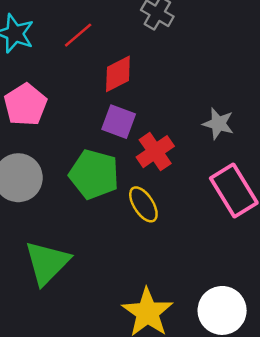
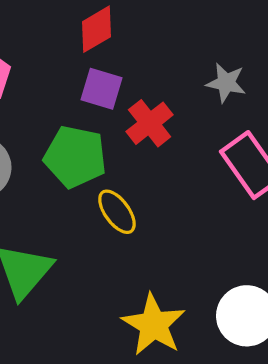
yellow ellipse: (143, 204) -> (117, 212), moved

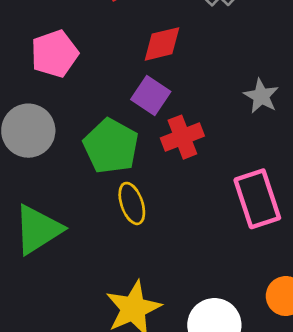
gray star: (226, 83) -> (261, 96), moved

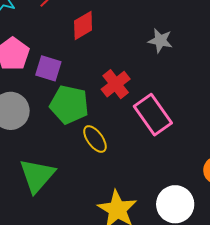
purple square: (151, 95) -> (48, 68), moved
pink rectangle: (257, 199) -> (153, 115), moved

